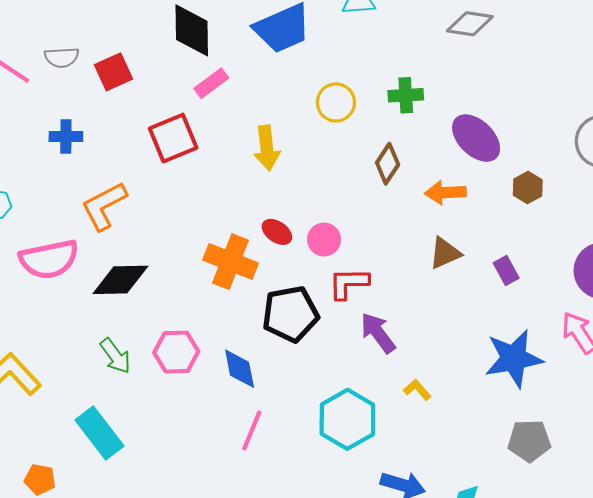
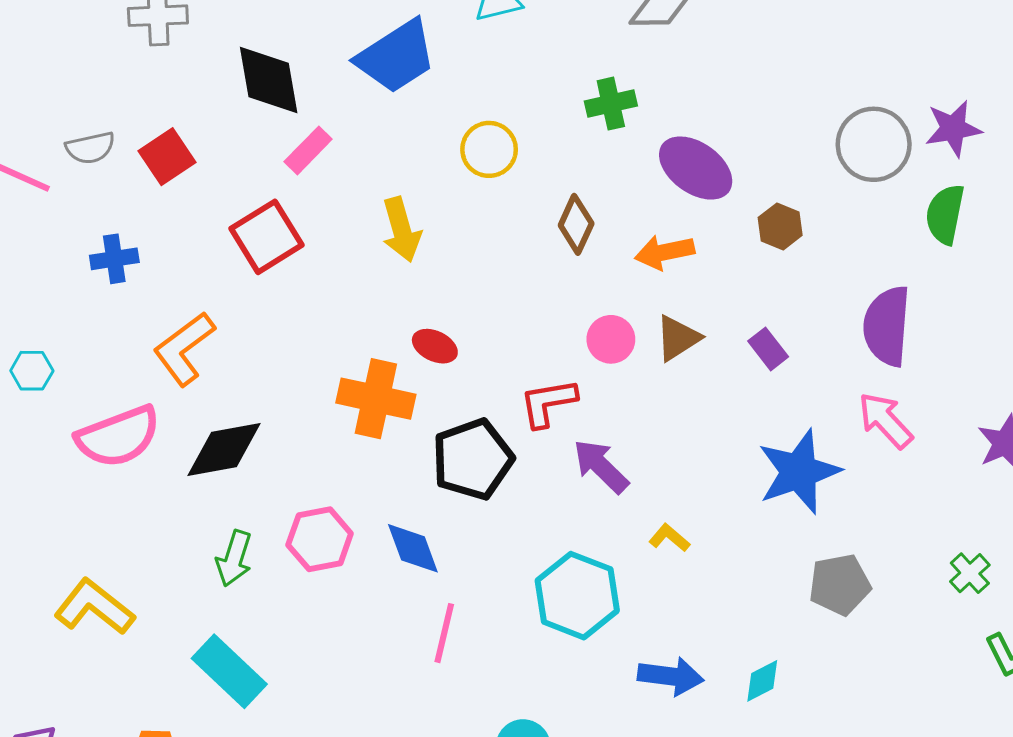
green cross: (406, 95) -> (611, 104), moved
pink circle: (324, 240) -> (611, 339), moved
green arrow: (115, 356) -> (234, 558), turned 63

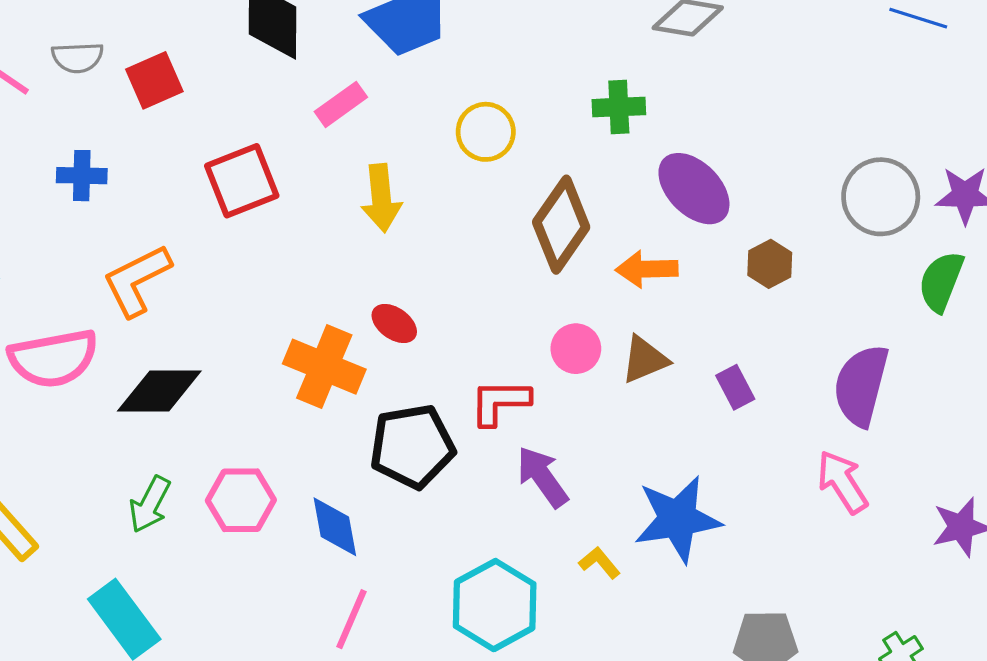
pink rectangle: (308, 150) -> (341, 104), moved
brown diamond: (576, 224) -> (561, 225), size x1.5
blue star: (799, 472) -> (678, 519), moved

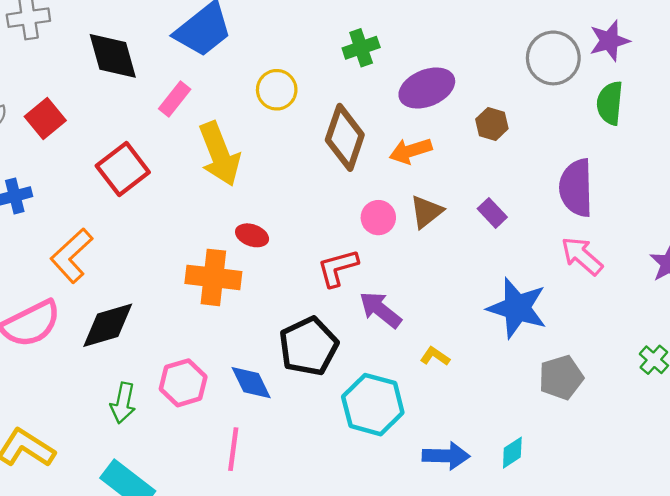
purple ellipse: (694, 189) -> (427, 88), turned -52
yellow arrow: (381, 198) -> (219, 154), size x1.4
black pentagon: (412, 446) -> (308, 346), moved
blue star: (678, 519) -> (517, 308), moved, turned -30
pink line: (352, 619) -> (233, 449), moved

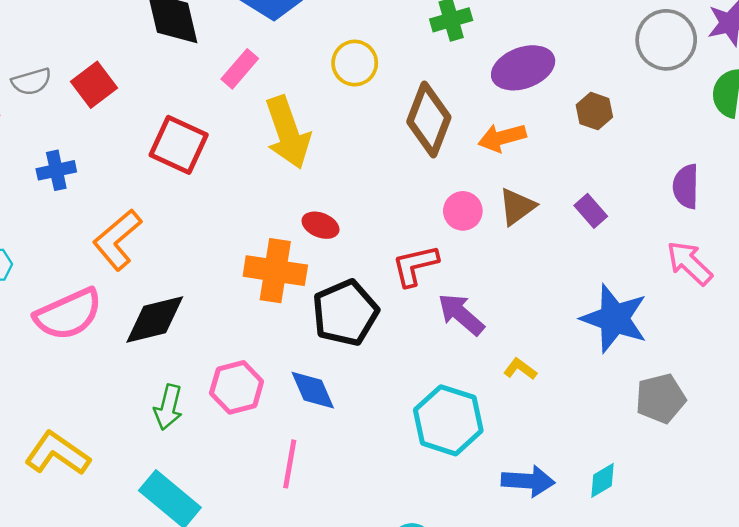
red square: (123, 169) -> (179, 145), turned -30
purple semicircle: (576, 188) -> (686, 186), size x0.7
black pentagon: (308, 346) -> (345, 313), moved

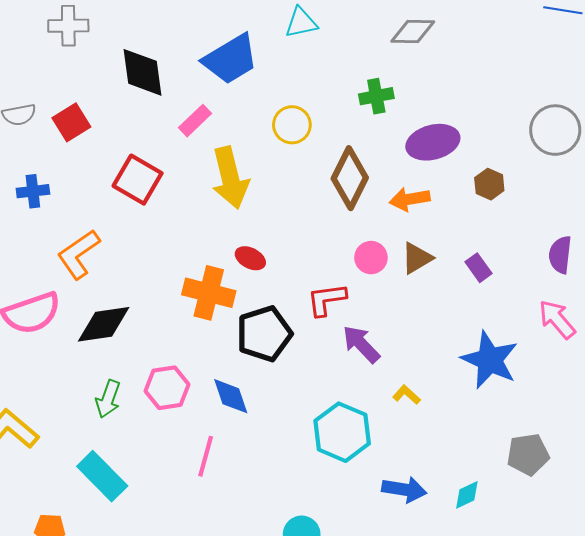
gray pentagon: (661, 398) -> (528, 454), moved

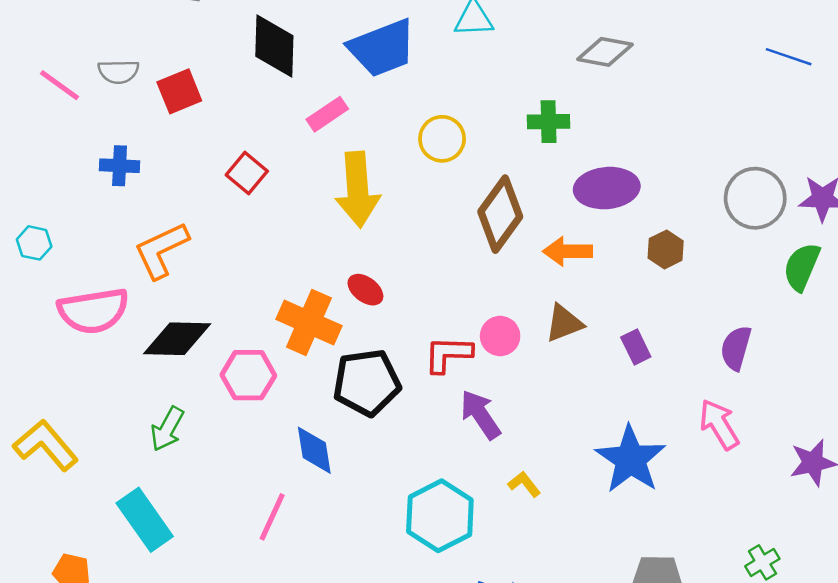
red square: (138, 180) -> (247, 173), size x0.7
pink circle: (371, 258) -> (500, 336), moved
pink hexagon: (167, 388) -> (248, 375), moved

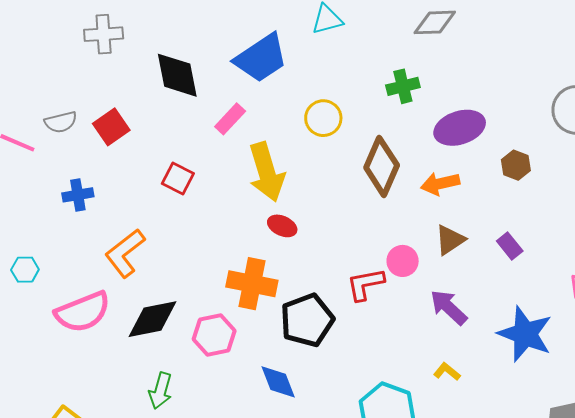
red ellipse: (365, 290) -> (282, 226), moved
purple arrow: (480, 415) -> (449, 307), moved

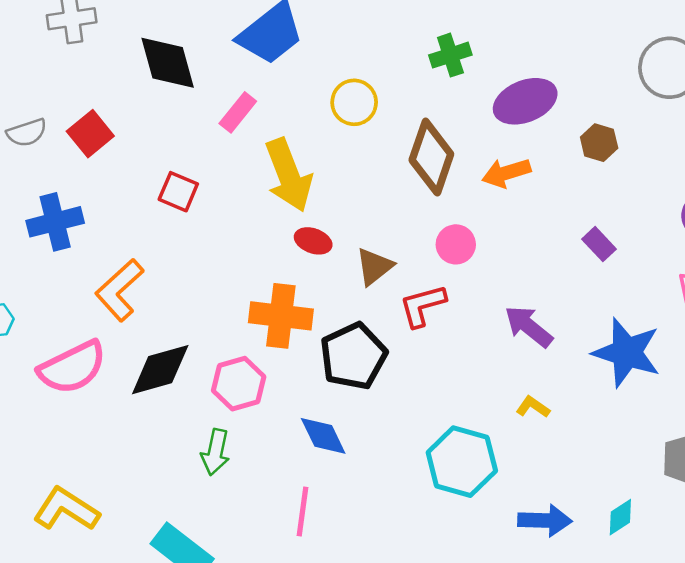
blue cross: (78, 195) -> (55, 222), size x1.4
brown triangle: (450, 240) -> (374, 266), moved
pink circle: (403, 261) -> (456, 244), moved
green arrow: (161, 391) -> (215, 452), moved

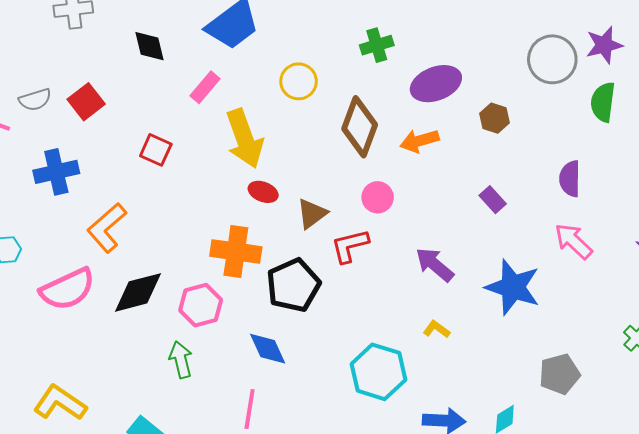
black diamond: (168, 63) -> (149, 46), size x0.7
green arrow: (215, 452) -> (181, 360), turned 153

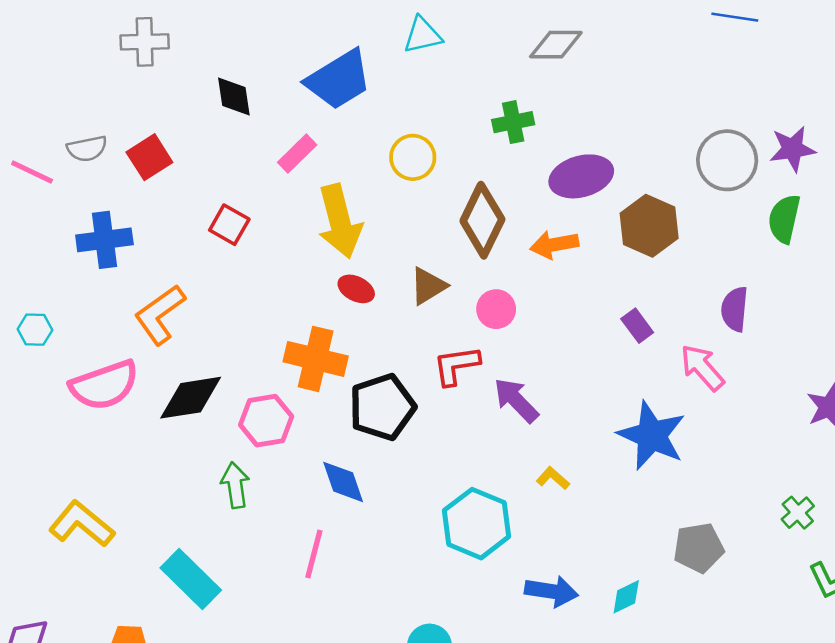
brown hexagon: (495, 118) -> (649, 226), size x1.6
brown triangle: (312, 214) -> (428, 286), moved
pink arrow: (574, 241) -> (702, 368), moved
purple arrow: (435, 265) -> (516, 400), moved

